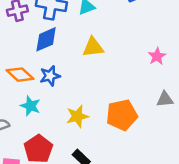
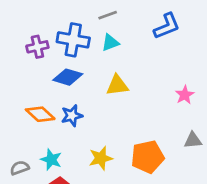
blue diamond: (46, 39) -> (68, 77), turned 40
cyan star: (30, 106) -> (51, 160), moved

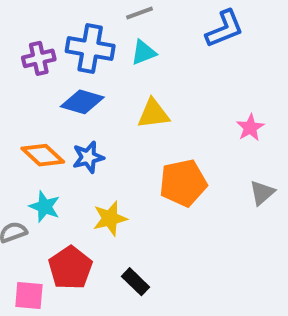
gray triangle: (193, 140) -> (262, 193), turned -36
orange pentagon: (148, 157) -> (183, 183), moved
yellow star: (101, 158) -> (110, 218), moved
cyan star: (51, 160) -> (45, 207), moved

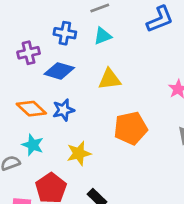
blue cross: (90, 49) -> (65, 33), size x0.7
purple cross: (39, 58) -> (29, 53), moved

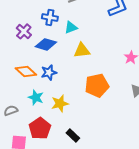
cyan triangle: (103, 36) -> (71, 27), moved
purple cross: (29, 53) -> (24, 31), turned -35
cyan star: (33, 145) -> (36, 97), moved

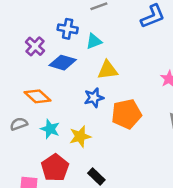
blue star: (49, 72) -> (94, 98), moved
gray semicircle: (11, 110) -> (19, 124), moved

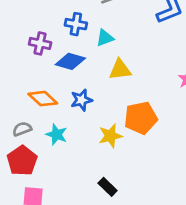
purple cross: (35, 46) -> (40, 43), turned -30
blue star: (94, 98) -> (81, 100), moved
yellow star: (80, 136) -> (110, 136), moved
red pentagon: (55, 168) -> (22, 161), moved

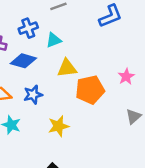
blue cross: (76, 24) -> (28, 28), turned -30
orange pentagon: (141, 118) -> (90, 90), moved

